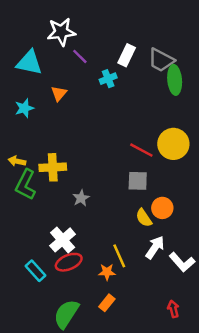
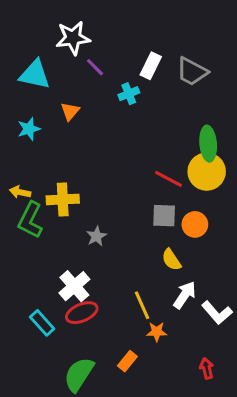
green ellipse: (175, 80) -> (208, 144), moved
orange circle: (162, 208) -> (195, 224), moved
orange star: (107, 272) -> (157, 332), moved

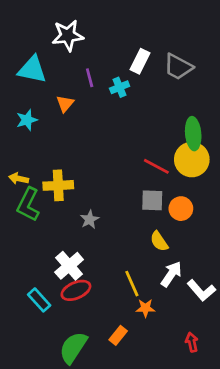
purple line: (95, 67) -> (90, 78), moved, turned 30

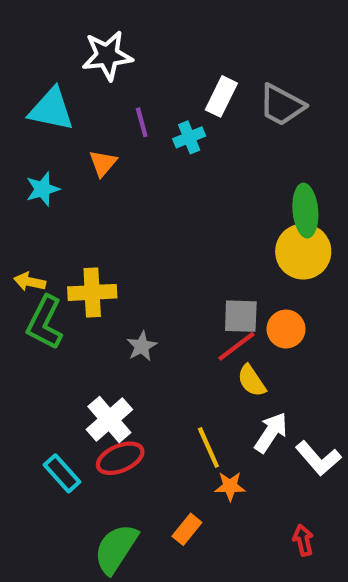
red line: (156, 166) -> (236, 346), moved, turned -65

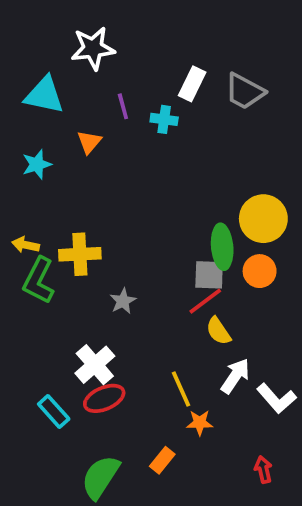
cyan cross: (189, 137) -> (164, 119), turned 30
green ellipse: (305, 211) -> (222, 247), moved
orange circle: (286, 329) -> (260, 271), moved

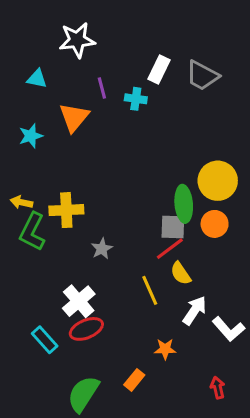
cyan triangle: (44, 95) -> (37, 79), size x0.6
orange triangle: (89, 142) -> (74, 117), size x1.5
yellow line: (181, 389) -> (150, 290), moved

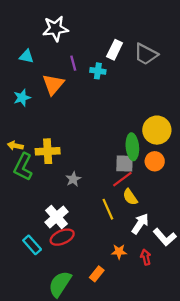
red arrow: (218, 388) -> (146, 257), moved

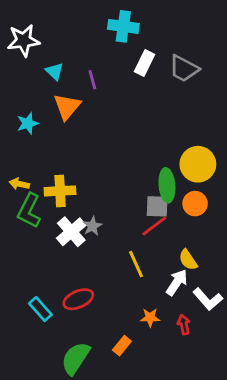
white star: (55, 29) -> (23, 40), moved
cyan triangle: (26, 56) -> (54, 71), moved, turned 32
cyan cross: (98, 71) -> (123, 26), moved, size x1.5
yellow semicircle: (130, 197) -> (188, 260), moved
white cross: (57, 217) -> (71, 232), moved

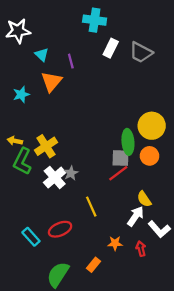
yellow cross: (60, 191) -> (46, 146), turned -30
yellow line: (136, 264) -> (91, 207), moved

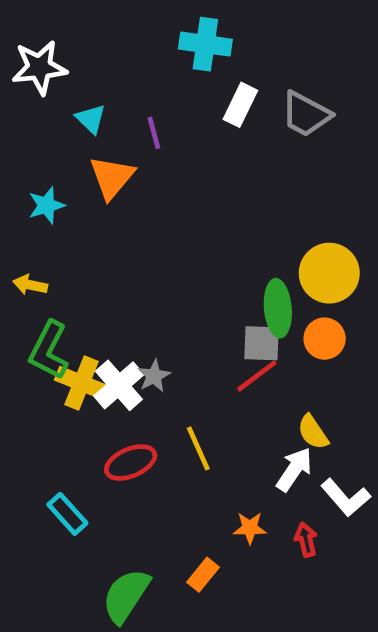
yellow arrow: (15, 141) -> (30, 285), moved
yellow cross: (46, 146) -> (81, 383), moved, turned -35
red ellipse: (60, 229) -> (131, 462), moved

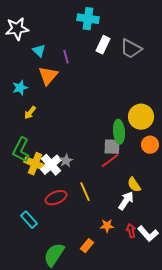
yellow arrow: (30, 285) -> (30, 113), moved, turned -64
orange circle: (325, 339) -> (150, 145), moved
white L-shape: (346, 498) -> (148, 234), moved

